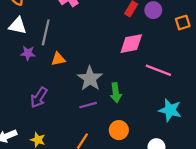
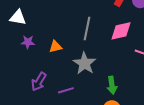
gray line: (46, 32) -> (87, 28), moved
green arrow: (116, 93) -> (112, 85), moved
purple line: (88, 105) -> (66, 90), moved

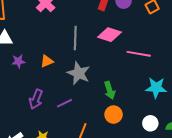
pink diamond: (121, 31) -> (110, 35), turned 40

